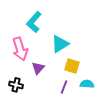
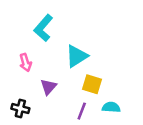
pink arrow: (20, 49) -> (25, 62), size x0.6

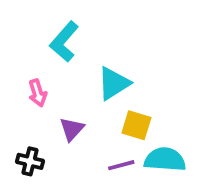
cyan semicircle: (111, 107) -> (165, 159), size x1.5
purple line: (82, 111) -> (121, 165), turned 54

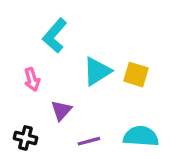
yellow square: (136, 125) -> (136, 75), moved
purple line: (121, 165) -> (89, 141), moved

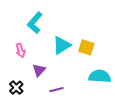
cyan semicircle: (141, 136) -> (100, 76), moved
black cross: (25, 138) -> (16, 88), turned 32

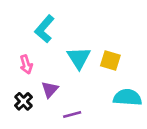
cyan triangle: (62, 45) -> (79, 58), turned -30
black cross: (16, 88) -> (23, 101), moved

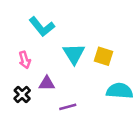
cyan L-shape: (45, 29) -> (42, 27), turned -80
purple triangle: (50, 89) -> (47, 83), turned 49

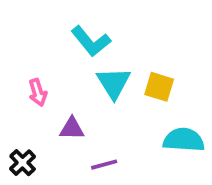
cyan L-shape: (42, 27) -> (91, 41), moved
black cross: (22, 94) -> (23, 163), moved

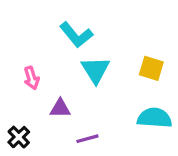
yellow square: (159, 87) -> (151, 68), moved

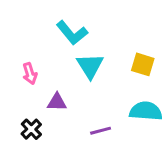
black cross: (19, 137) -> (31, 129), moved
purple line: (87, 139) -> (101, 131), moved

